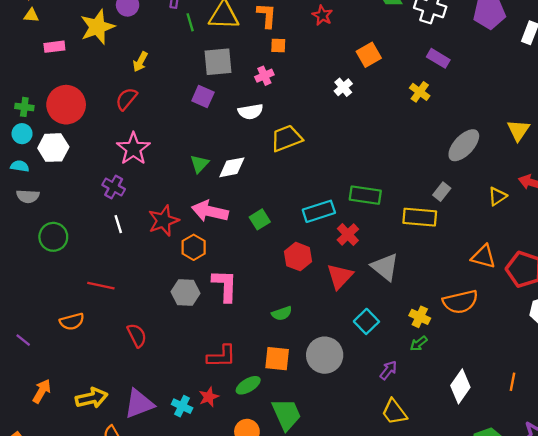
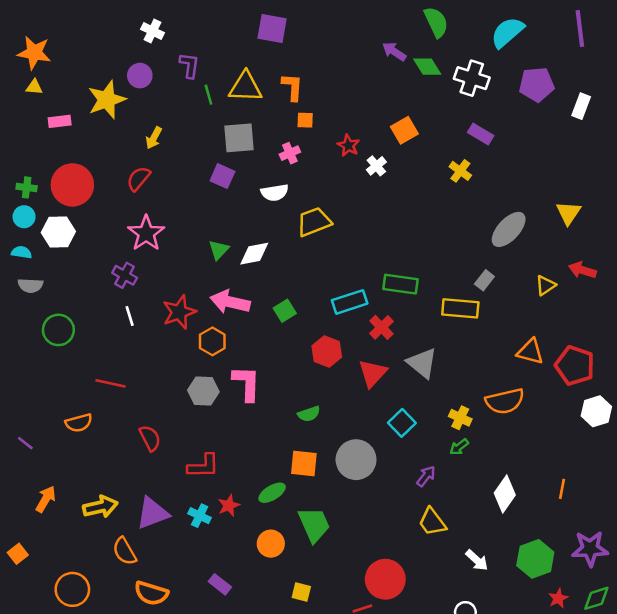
red star: (322, 15) -> (348, 146), moved
red L-shape: (221, 356) -> (203, 466), moved

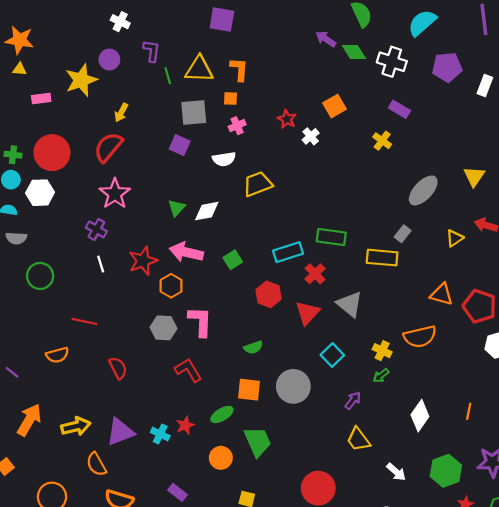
orange square: (305, 120) -> (231, 98), moved
red semicircle: (139, 179) -> (108, 147), size x1.4
red L-shape: (203, 466) -> (188, 370), moved, turned -120
orange arrow: (46, 499) -> (29, 420), size x1.4

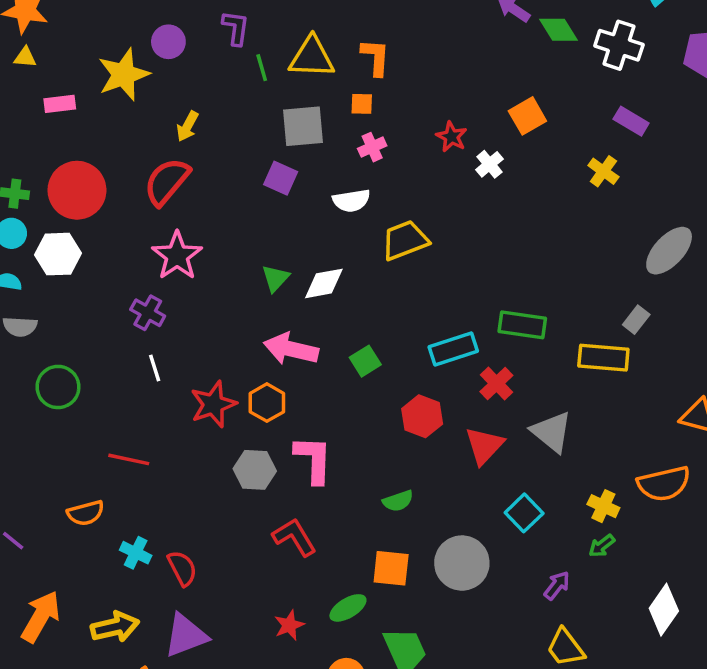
red star: (143, 261) -> (213, 404), moved
red semicircle: (118, 368) -> (182, 568), moved
cyan cross: (160, 434) -> (136, 553), moved

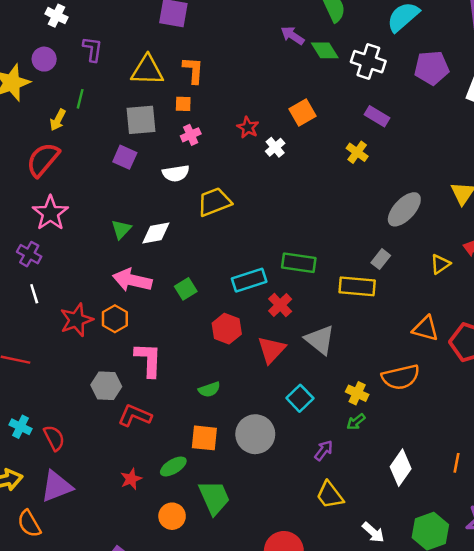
green line: (262, 68) -> (80, 99), moved, turned 30
gray hexagon: (255, 470) -> (106, 386), moved
red L-shape: (294, 537) -> (135, 416), turned -36

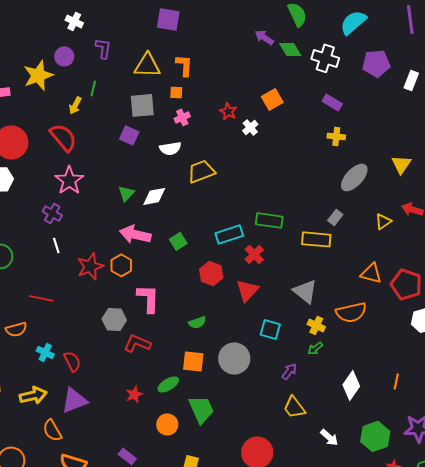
yellow cross: (357, 152) -> (336, 136), moved, turned -30
red semicircle: (43, 160) -> (63, 137), turned 100
gray triangle: (320, 340) -> (305, 291), moved
cyan square: (300, 398) -> (270, 329), turned -30

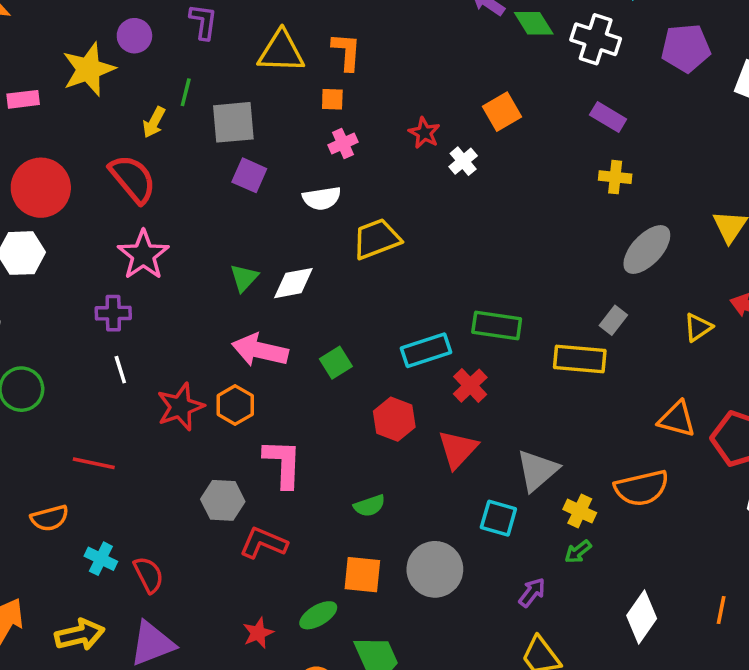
gray square: (142, 105) -> (233, 122), moved
purple cross: (52, 213) -> (113, 313), turned -30
gray triangle: (305, 291) -> (537, 470), moved, turned 40

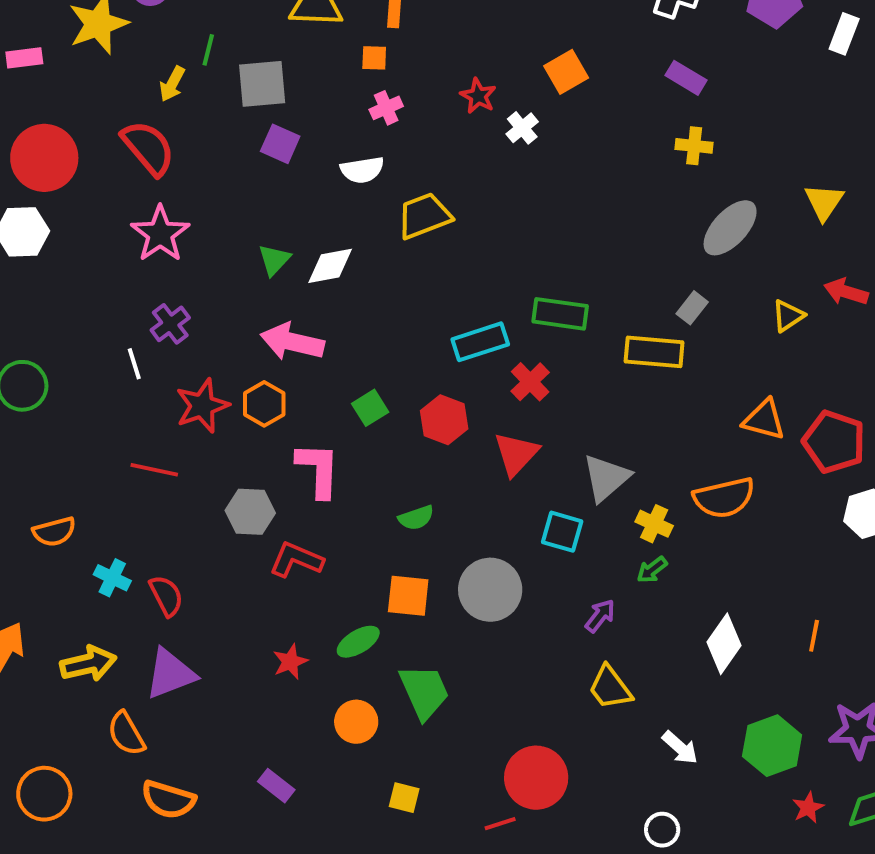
purple cross: (113, 313) -> (170, 324), moved, turned -36
green square: (336, 363) -> (370, 408), moved
red line: (94, 463) -> (154, 470), moved

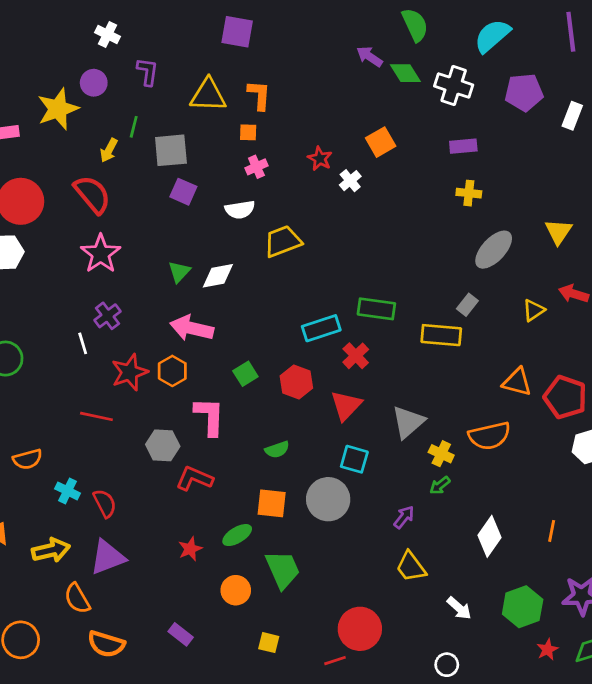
purple rectangle: (686, 78) -> (463, 146), turned -36
cyan square: (562, 532) -> (354, 459), moved

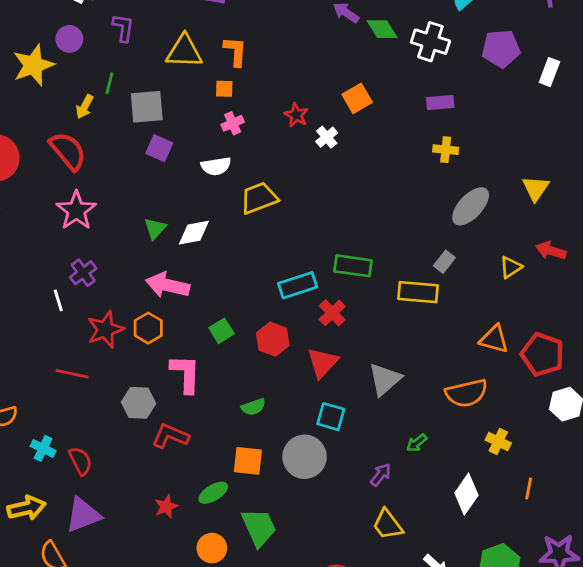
yellow cross: (441, 454) -> (498, 442), moved

